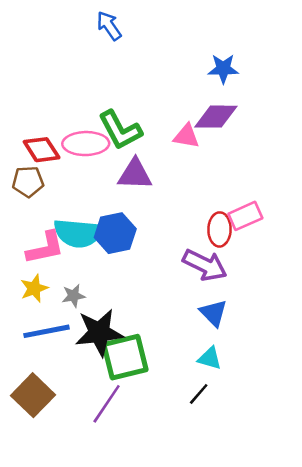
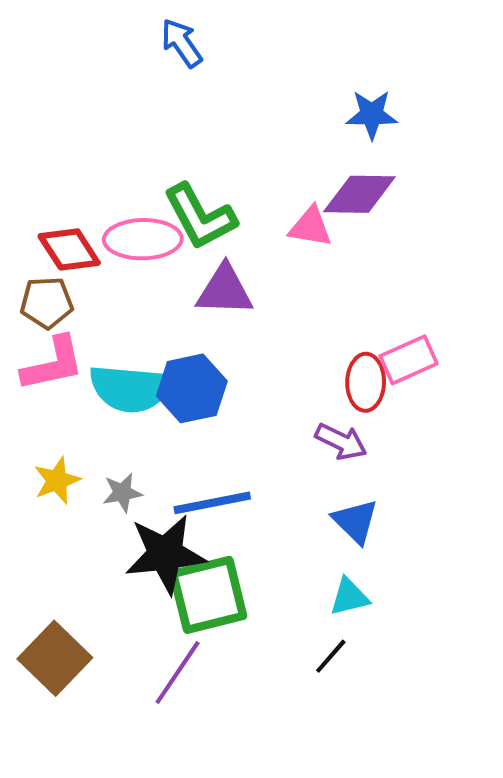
pink L-shape: (45, 248) -> (53, 364), moved
purple arrow: (205, 265) -> (341, 442), size x0.7
blue line: (46, 331) -> (212, 503), moved
cyan triangle: (210, 358) -> (349, 597), turned -30

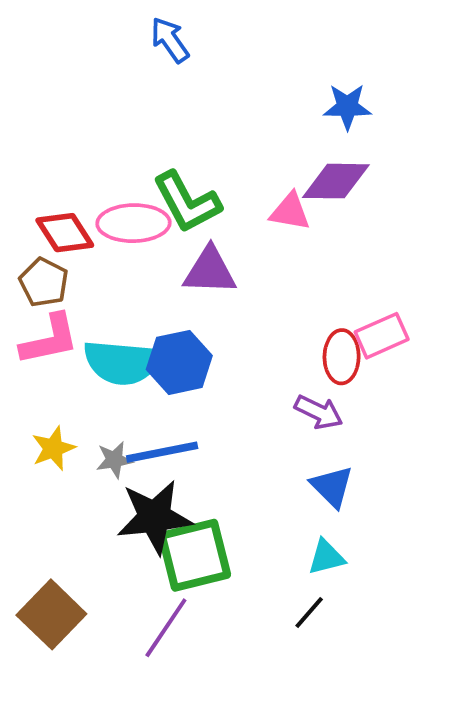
brown pentagon: (47, 303) -> (44, 282), turned 30
blue line: (212, 503) -> (162, 452), moved

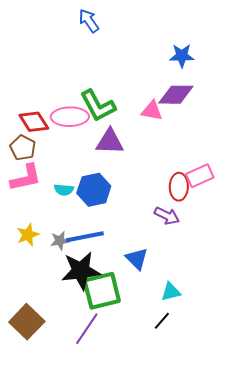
cyan semicircle: (122, 362) -> (64, 190), size x0.5
blue triangle: (332, 487) -> (137, 259), moved

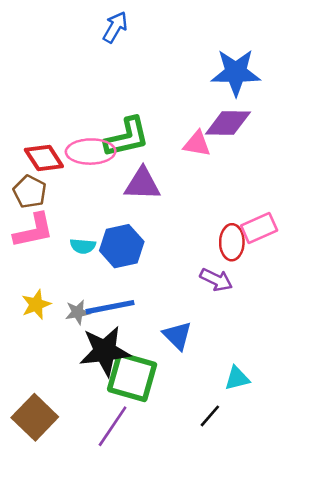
blue arrow: (89, 21) -> (115, 27), turned 65
blue star: (182, 56) -> (236, 72), size x1.5
green L-shape: (98, 106) -> (127, 137), turned -75
green square: (102, 291) -> (132, 377), turned 30
cyan triangle: (171, 292) -> (237, 378), moved

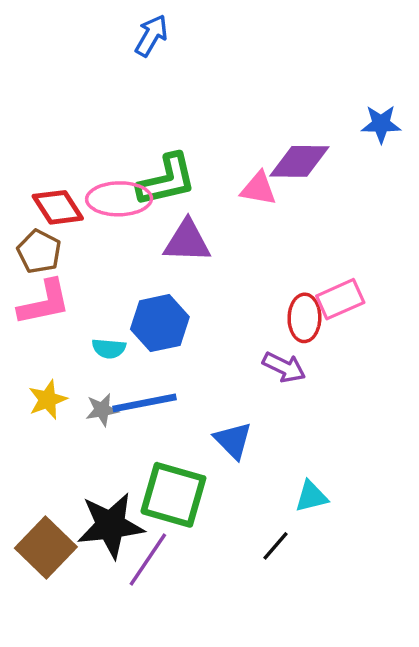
blue star: (236, 72) -> (381, 124), moved, size x0.6
cyan semicircle: (83, 246) -> (109, 349), moved
black star: (105, 351) -> (111, 525), moved

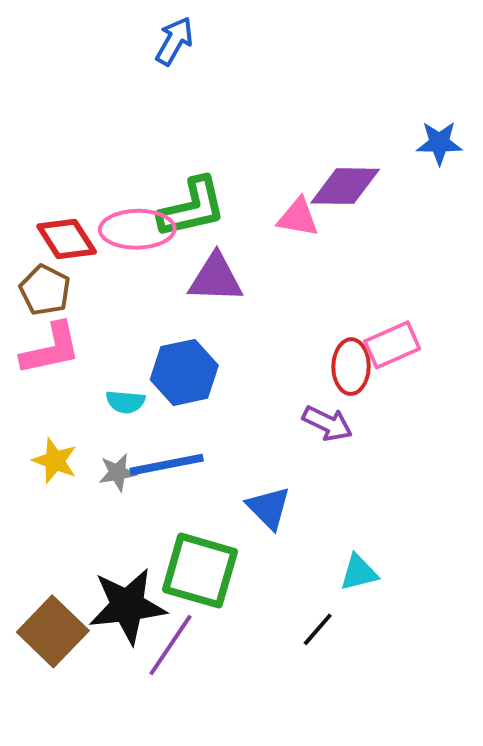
yellow star: (48, 400) -> (55, 461), turned -30

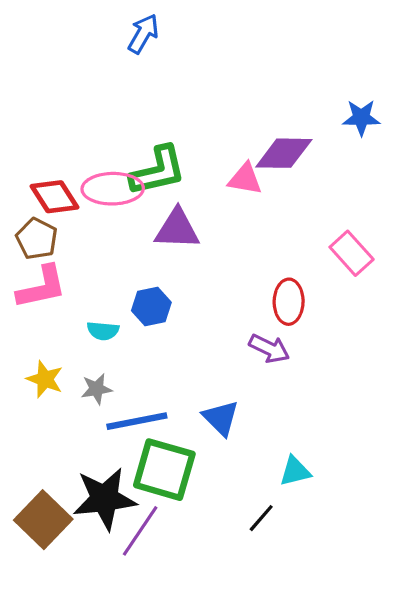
pink rectangle: (392, 345) -> (352, 253), moved, turned 72
blue hexagon: (184, 372) -> (151, 307), size x0.7
blue line: (167, 465) -> (137, 421), moved

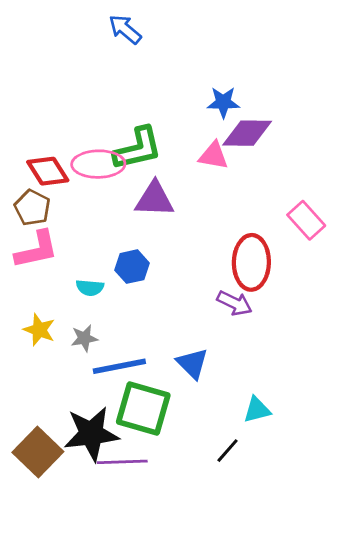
blue arrow: (143, 34) -> (125, 29), turned -80
blue star: (361, 118) -> (223, 102), moved
red ellipse: (289, 302) -> (251, 262), size x1.4
purple line: (140, 531) -> (122, 462), turned 54

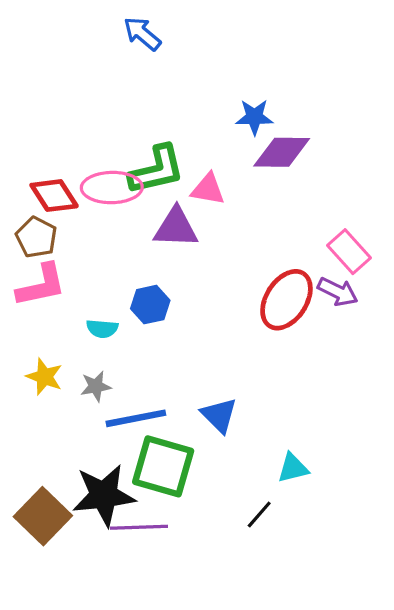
pink triangle: (213, 156) -> (208, 189), moved
red ellipse: (251, 262) -> (286, 300), turned 32
purple arrow: (235, 303) -> (338, 292), moved

